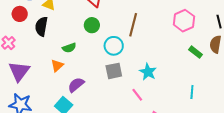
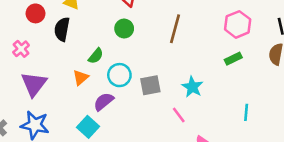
cyan circle: (114, 46) -> (119, 75), moved
green semicircle: (69, 48) -> (96, 56), turned -32
green rectangle: (195, 52) -> (233, 59), moved, turned -64

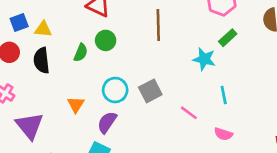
green semicircle: (96, 56) -> (81, 53), moved
cyan star: (192, 87) -> (204, 59), moved
cyan line: (246, 112) -> (224, 95), moved

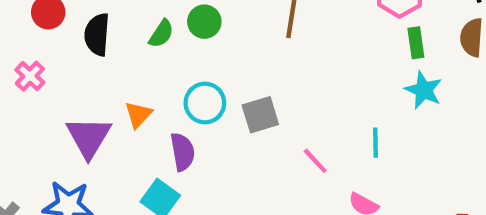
green rectangle: (228, 38) -> (416, 43), moved, turned -66
cyan star: (204, 59) -> (424, 90), moved
purple semicircle: (107, 122) -> (183, 152), turned 125
purple triangle: (29, 126) -> (89, 137), moved

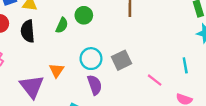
purple semicircle: (183, 152) -> (95, 85), moved

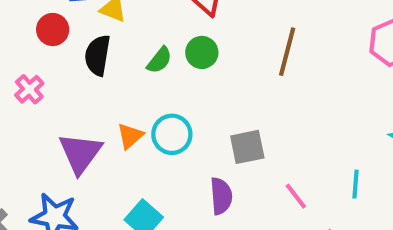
cyan circle: (91, 59) -> (172, 134), moved
purple semicircle: (95, 85) -> (221, 196), moved

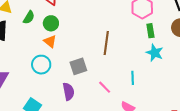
brown line: (287, 52) -> (106, 43), moved
green semicircle: (159, 60) -> (29, 17), moved
orange triangle: (130, 136) -> (50, 41), moved, turned -32

